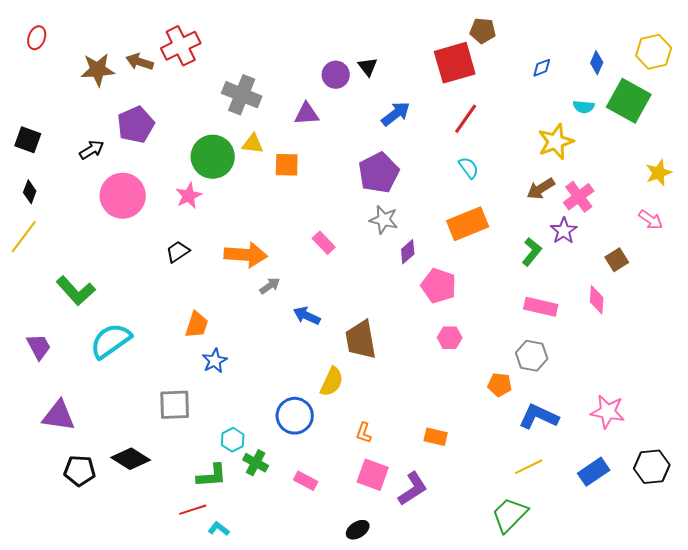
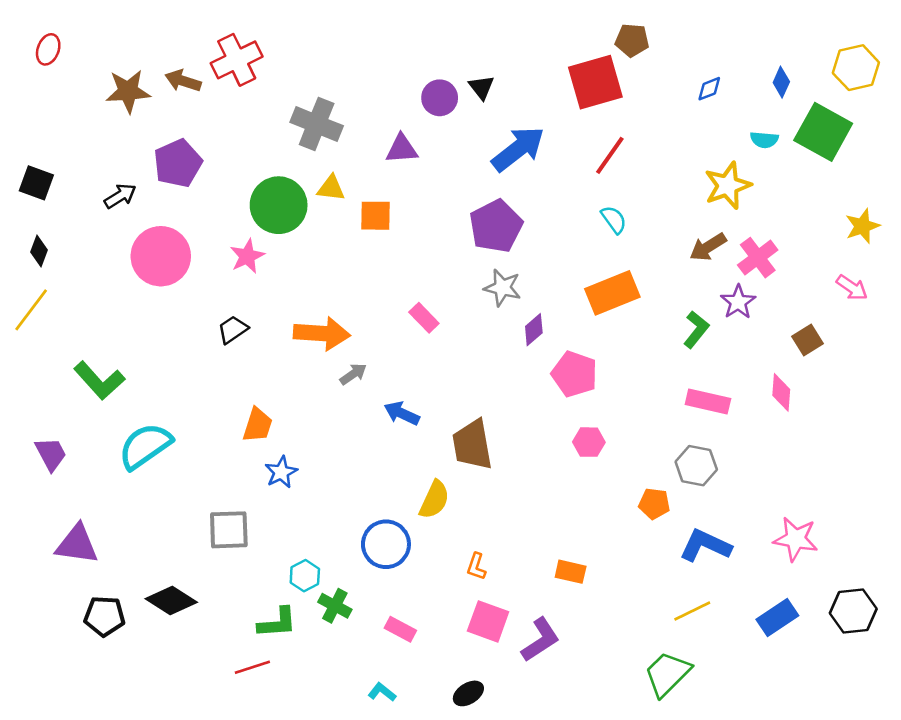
blue arrow: (396, 114) -> (518, 149), size x1.4
cyan L-shape: (219, 529) -> (382, 692), moved

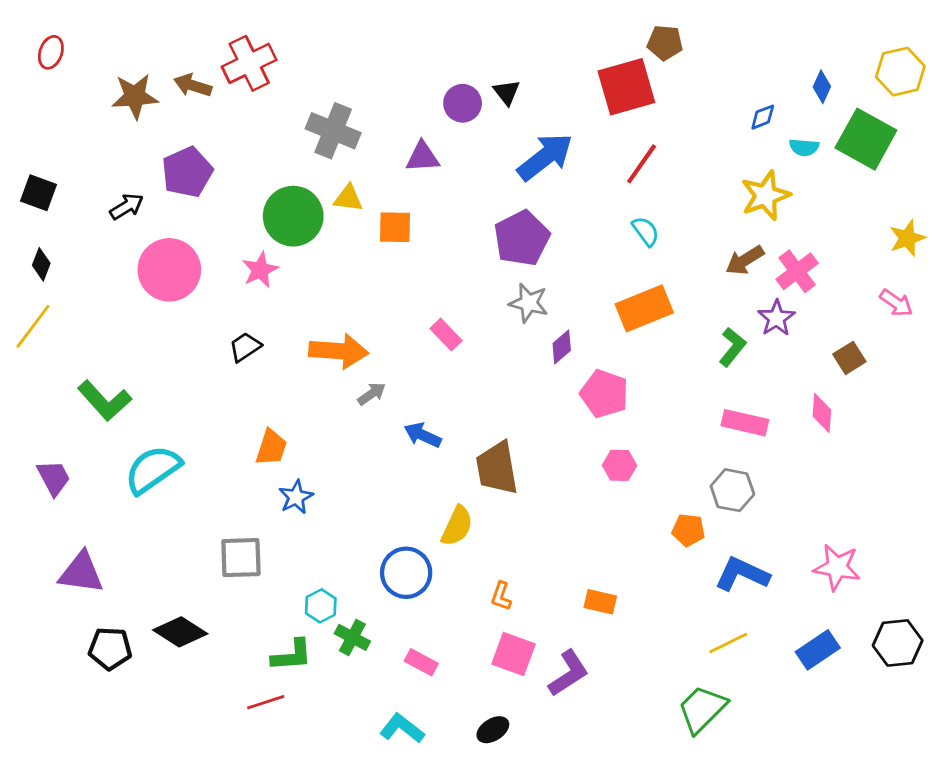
blue diamond: (709, 89) -> (763, 117), moved
cyan L-shape: (382, 692) -> (402, 728), size x1.5

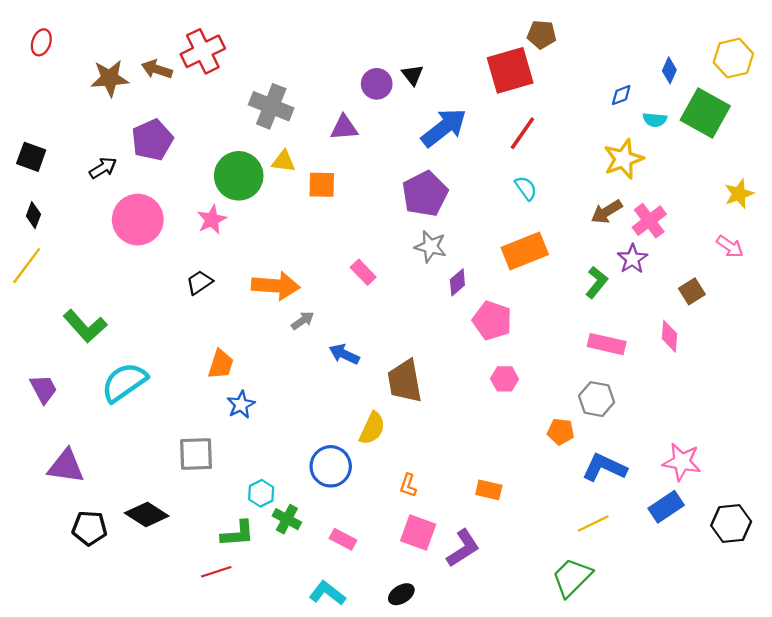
blue rectangle: (818, 650) -> (666, 507), moved

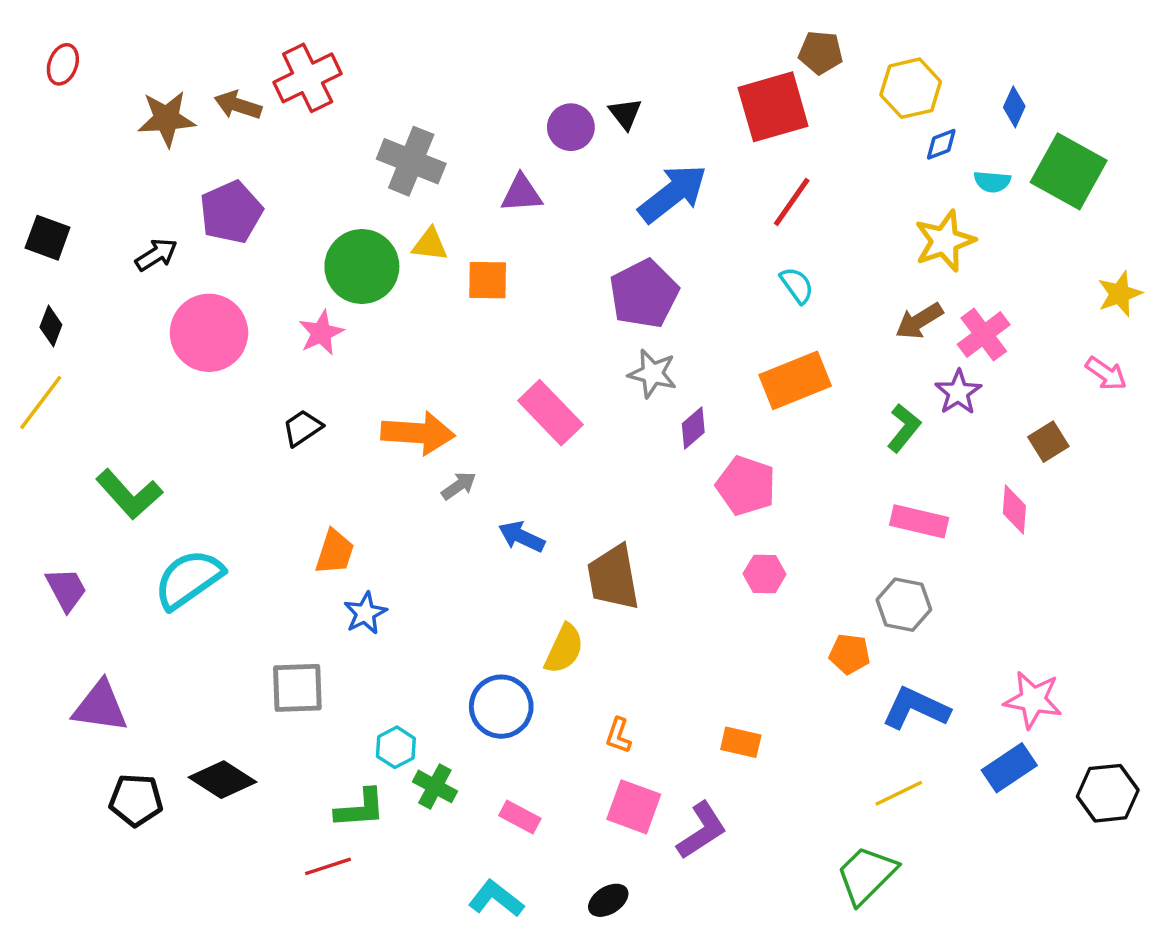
yellow hexagon: (733, 58) -> (911, 88), moved
pink rectangle: (363, 272) -> (550, 413), size x1.6

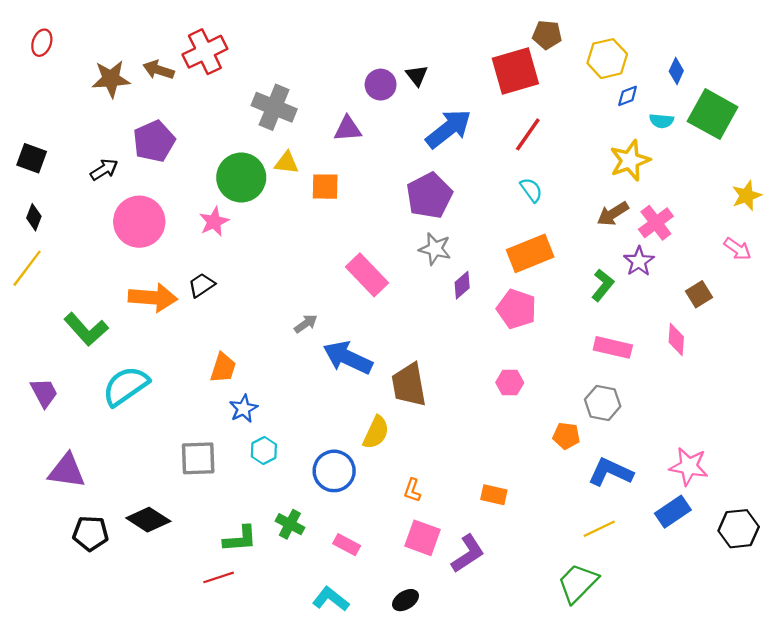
orange arrow: (418, 433) -> (153, 298), moved
pink pentagon: (746, 486) -> (517, 309), moved
blue arrow: (522, 537) -> (348, 358), size x1.6
cyan hexagon: (396, 747) -> (264, 451), moved

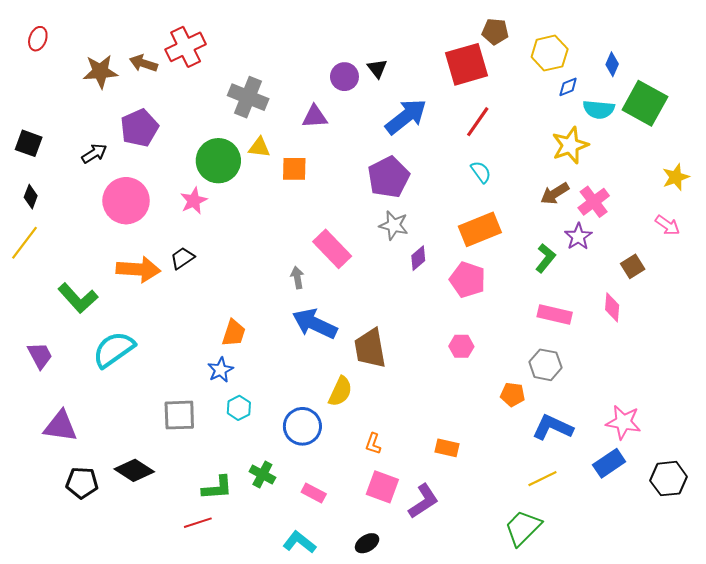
cyan semicircle: (662, 121) -> (599, 109), size x1.4
gray arrow: (306, 324) -> (297, 278), moved, turned -65
orange trapezoid: (223, 368) -> (234, 333), moved

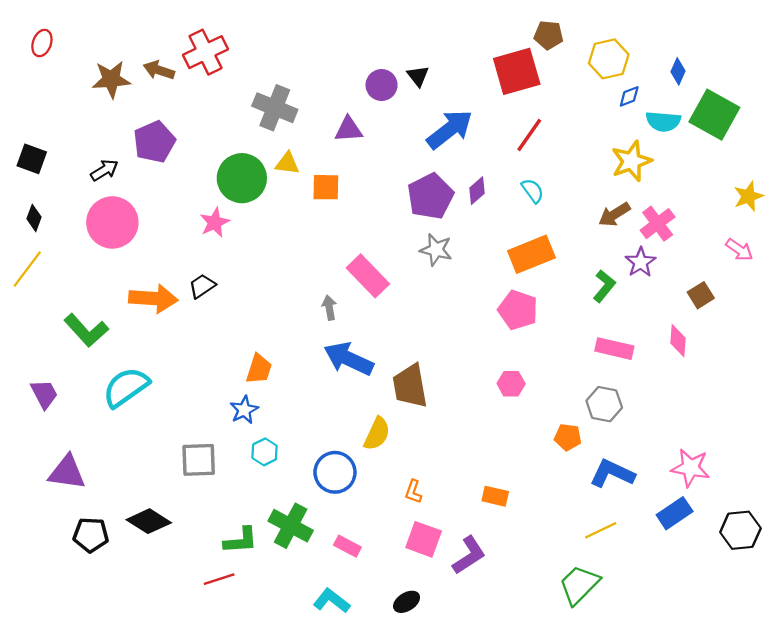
pink circle: (126, 201) -> (112, 222), moved
purple diamond: (418, 258) -> (477, 191), moved
green cross: (262, 475) -> (291, 526), size x1.5

